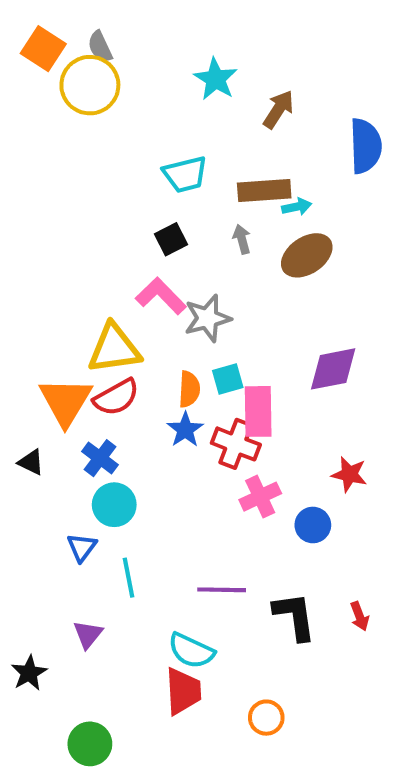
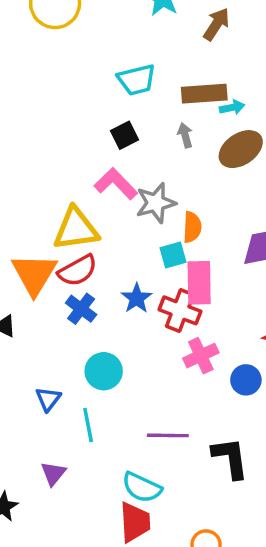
orange semicircle: (189, 389) -> (192, 227), moved
blue cross: (100, 458) -> (81, 309), moved
cyan circle: (114, 505) -> (104, 371), moved

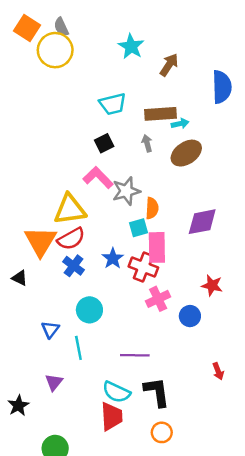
black L-shape: (230, 458) -> (157, 392), moved

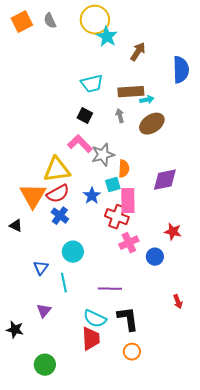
orange square: (27, 28) -> (22, 22), turned 30
yellow circle: (55, 50) -> (95, 20), moved
black square: (104, 143) -> (85, 116), turned -35
blue star: (113, 258) -> (92, 196), moved
black star: (18, 405) -> (15, 330), turned -30

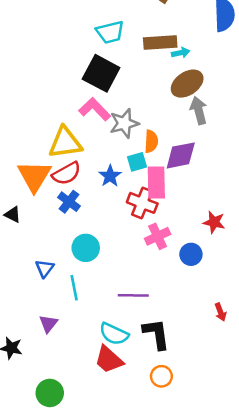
black square: (85, 116) -> (101, 73), size x1.8
gray arrow: (120, 116) -> (199, 111), moved, size x1.5
purple diamond: (165, 180) -> (181, 155), moved
red trapezoid: (91, 339) -> (109, 360), turned 135

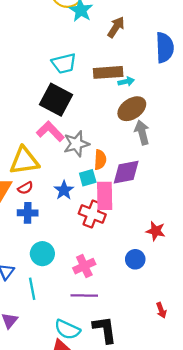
red semicircle: (66, 173) -> (25, 188), size x0.6
blue cross: (69, 202) -> (28, 213), turned -36
pink cross: (158, 236) -> (84, 266), moved

